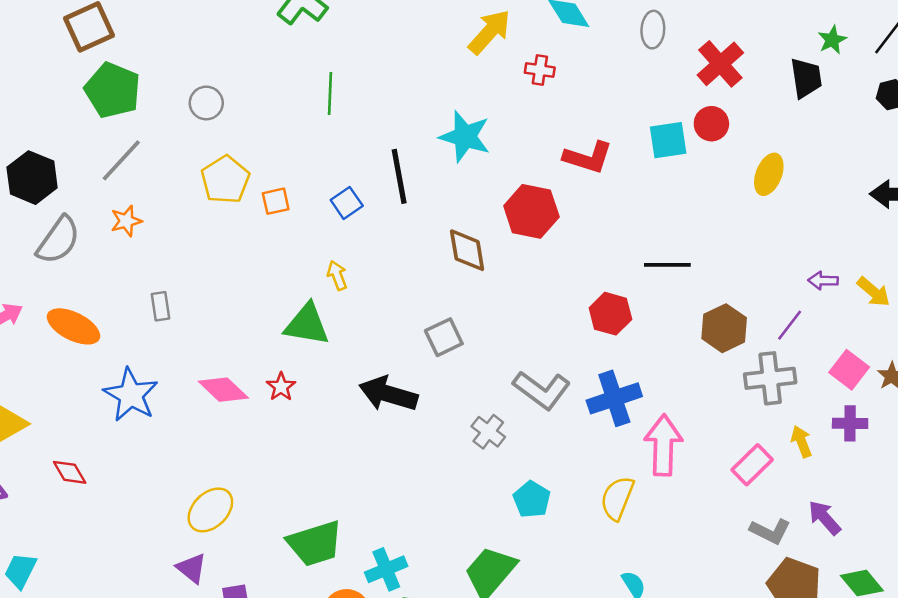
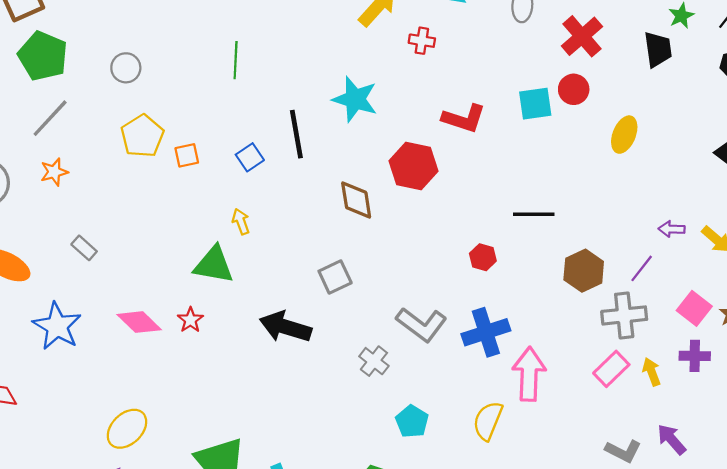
gray rectangle: (161, 306) -> (84, 248), turned -40
red hexagon: (610, 314) -> (483, 257), size x0.7
pink rectangle: (752, 465) -> (611, 369), moved

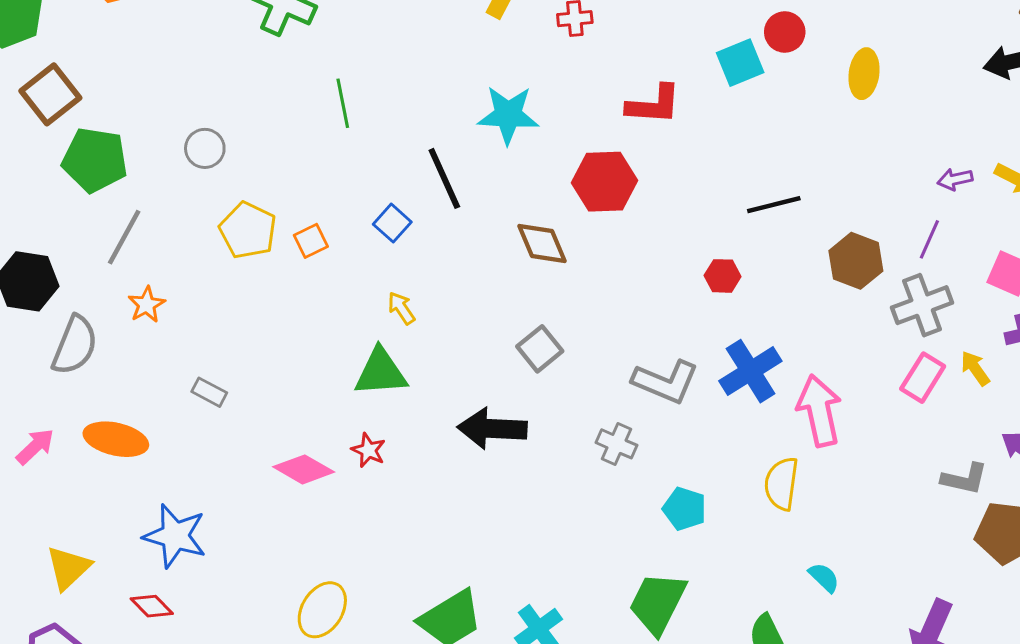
blue star: (57, 326) -> (175, 536), moved

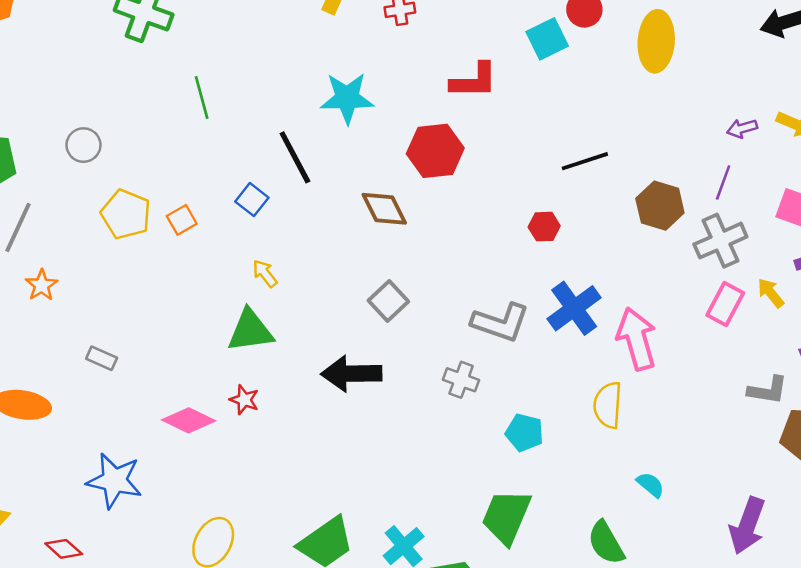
yellow ellipse: (864, 74) -> (656, 41), size x1.4
blue star: (175, 536) -> (114, 481), moved

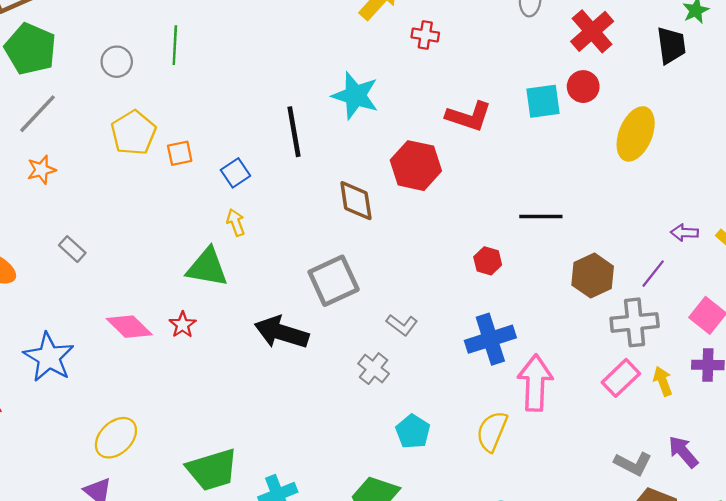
green line: (202, 98) -> (175, 45), moved
blue square: (252, 200) -> (235, 173), moved
gray square: (388, 301) -> (334, 281), size x1.4
gray L-shape: (500, 323) -> (402, 325), moved, size x0.6

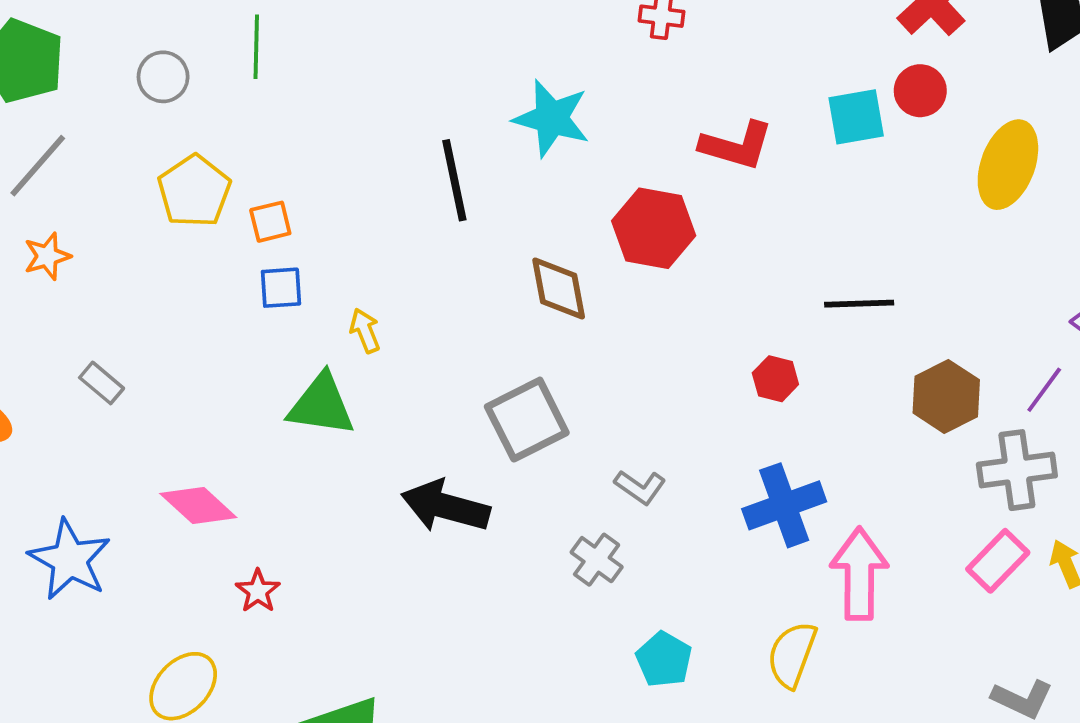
blue square: (235, 173) -> (281, 288), moved, turned 32
red star: (183, 325) -> (258, 591), moved

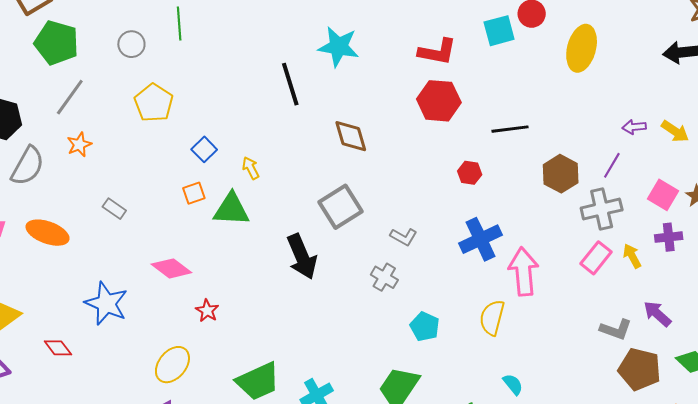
orange square: (270, 222) -> (194, 193), moved
red hexagon: (654, 228) -> (439, 101), moved
blue square: (281, 288) -> (204, 149), turned -35
black arrow: (445, 506) -> (302, 257), turned -123

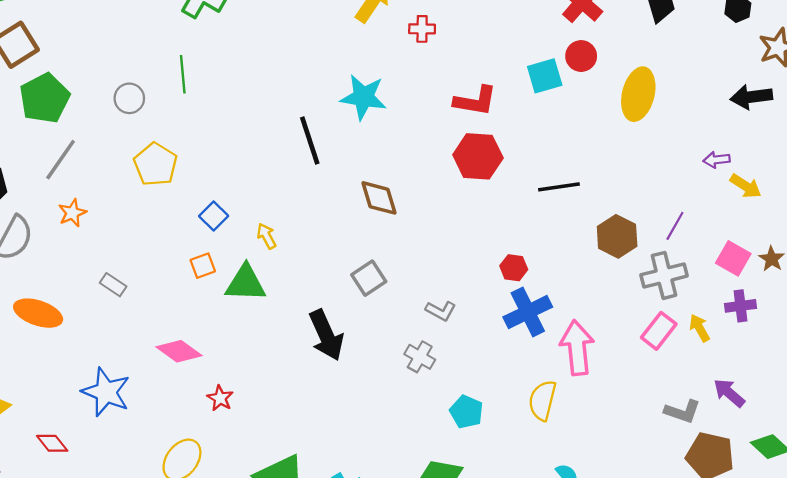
green pentagon: (56, 43) -> (44, 98), turned 30
purple arrow: (634, 127) -> (717, 160), moved
red hexagon: (470, 173) -> (514, 268), moved
gray square: (340, 207) -> (369, 278), size x0.7

